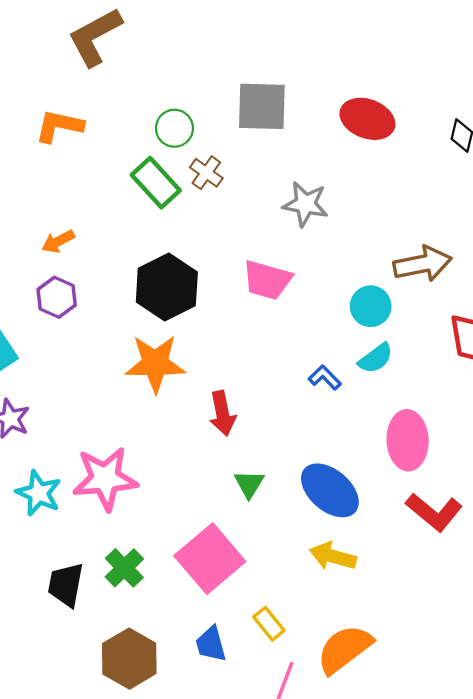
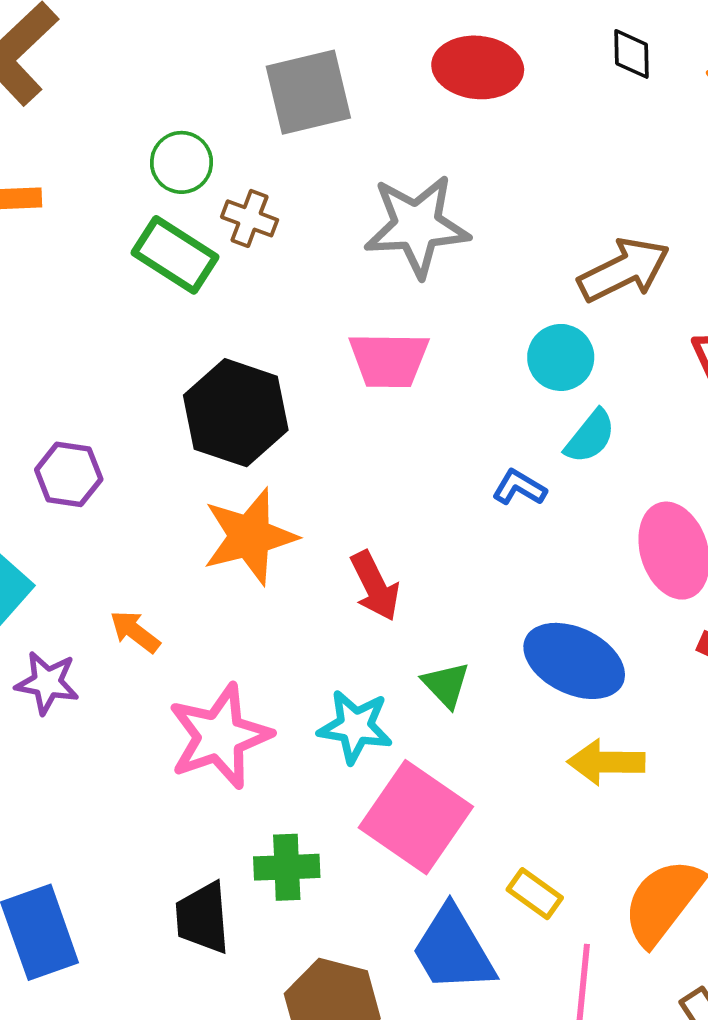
gray star: (305, 204) -> (417, 226), size x1.4
orange arrow: (58, 241) -> (135, 632), moved, turned 80
cyan star: (39, 493) -> (355, 727), moved
green cross: (124, 568) -> (287, 867), turned -33
blue trapezoid: (211, 644) -> (453, 950), size x1.6

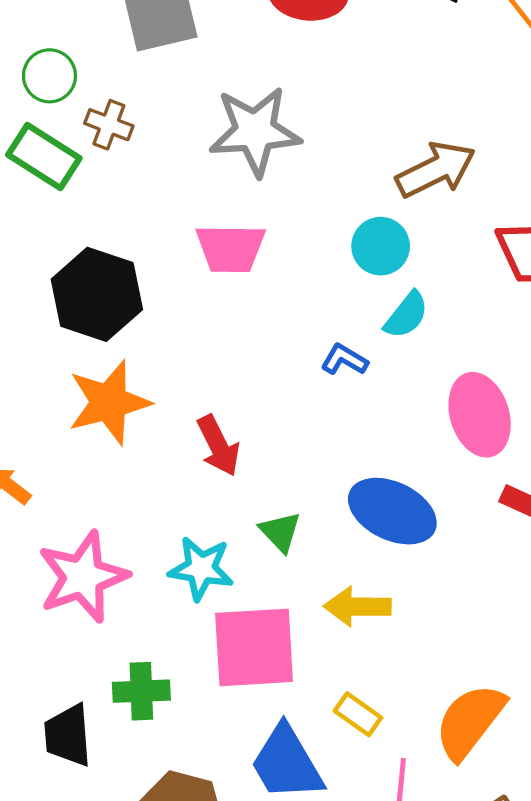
yellow arrow: (606, 762) -> (357, 607), moved
pink square: (416, 817) -> (254, 647), turned -38

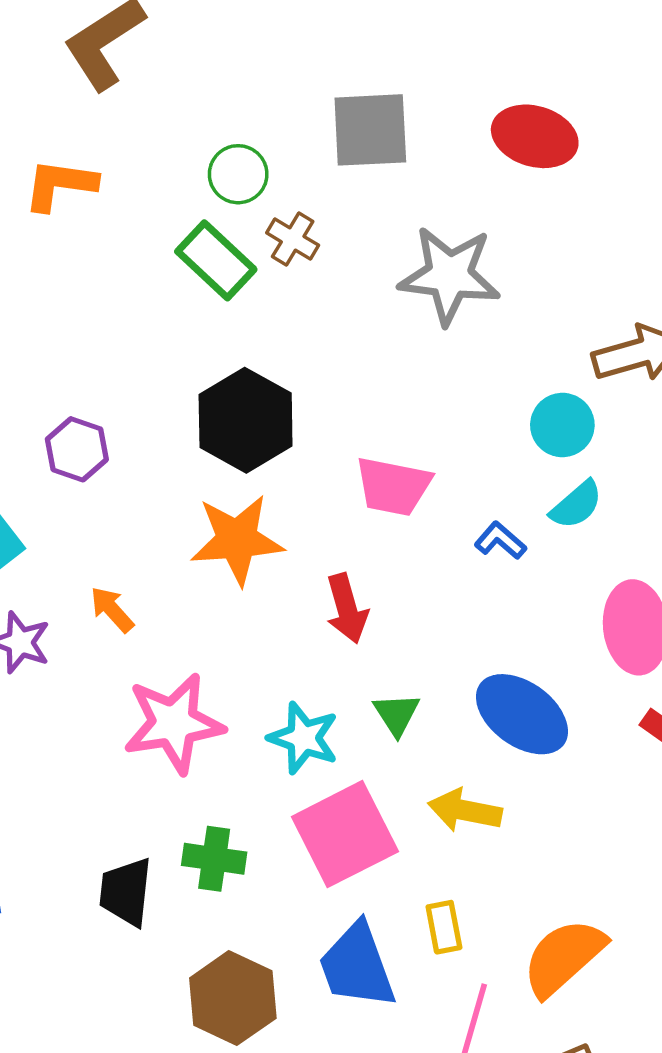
pink trapezoid: (231, 248) -> (393, 486), moved
pink square: (254, 647) -> (345, 834), turned -34
yellow rectangle: (358, 714) -> (444, 927), turned 33

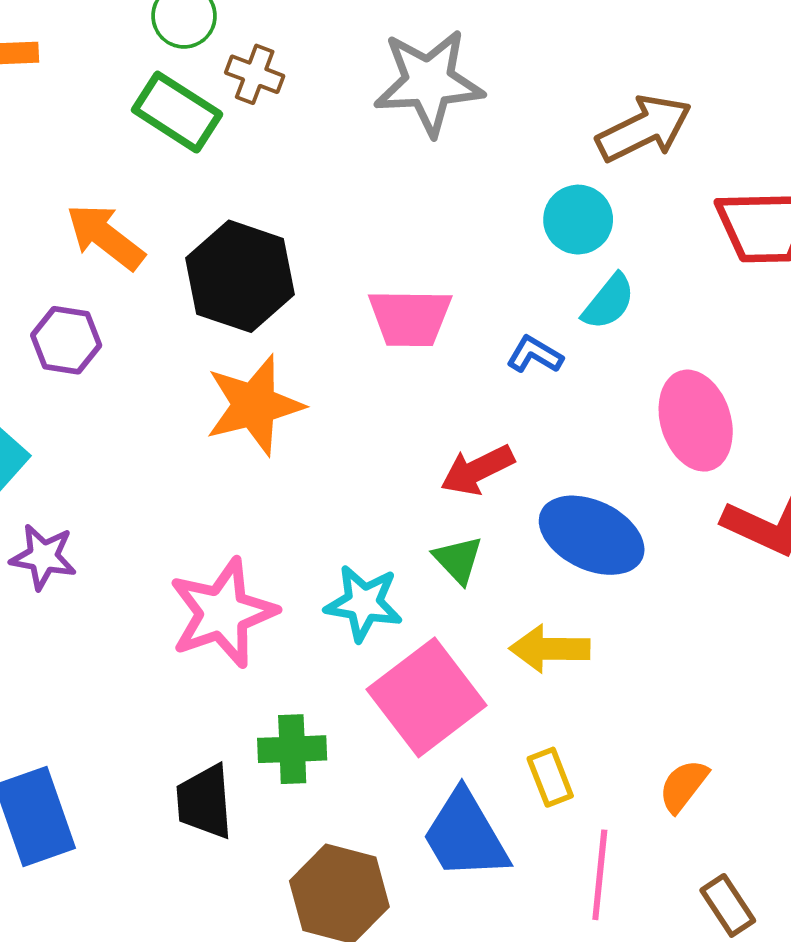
red arrow: (347, 608) -> (477, 470), moved, turned 90
orange arrow: (112, 610) -> (105, 237), moved, size x1.5
orange semicircle: (564, 957) -> (683, 786), size x0.6

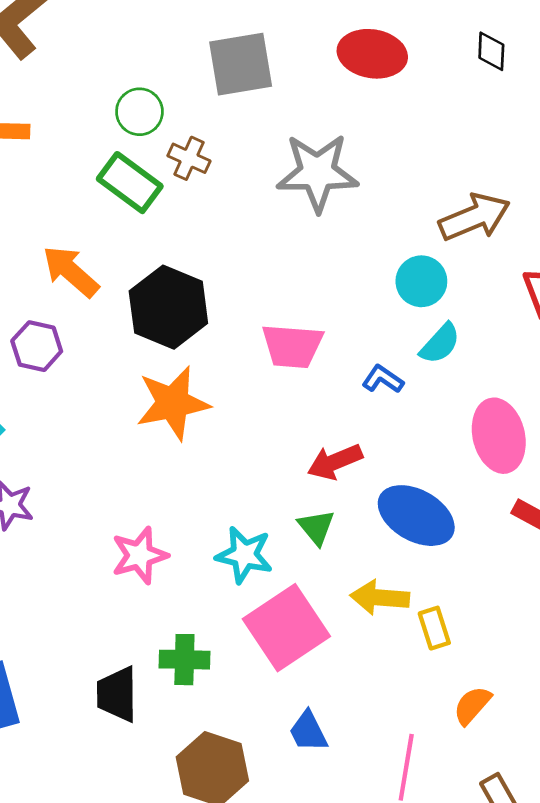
pink star: (223, 613) -> (140, 555), size x0.7
yellow rectangle: (550, 777) -> (434, 628), moved
blue trapezoid: (465, 835) -> (308, 731), size x0.6

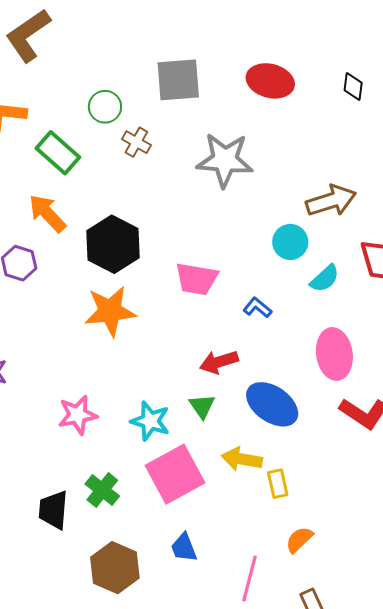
green rectangle: (130, 183) -> (58, 153), moved
cyan semicircle: (440, 344) -> (325, 278), moved
green cross: (184, 660) -> (102, 490), turned 32

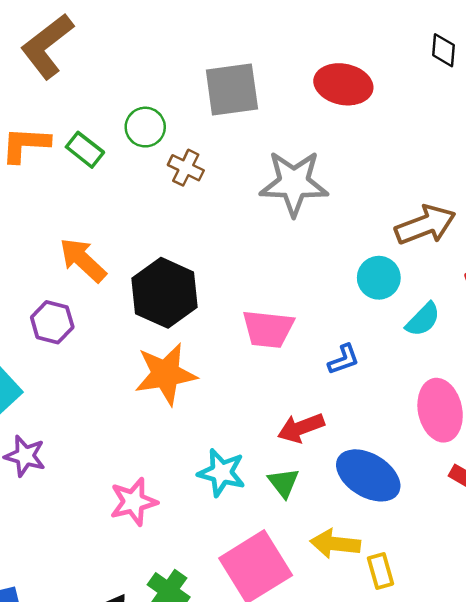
black diamond: (353, 87) -> (443, 50), moved
green rectangle: (58, 153) -> (85, 150), moved, size x0.7
blue L-shape: (257, 308) -> (344, 359), turned 124
cyan star: (150, 421) -> (222, 473), moved

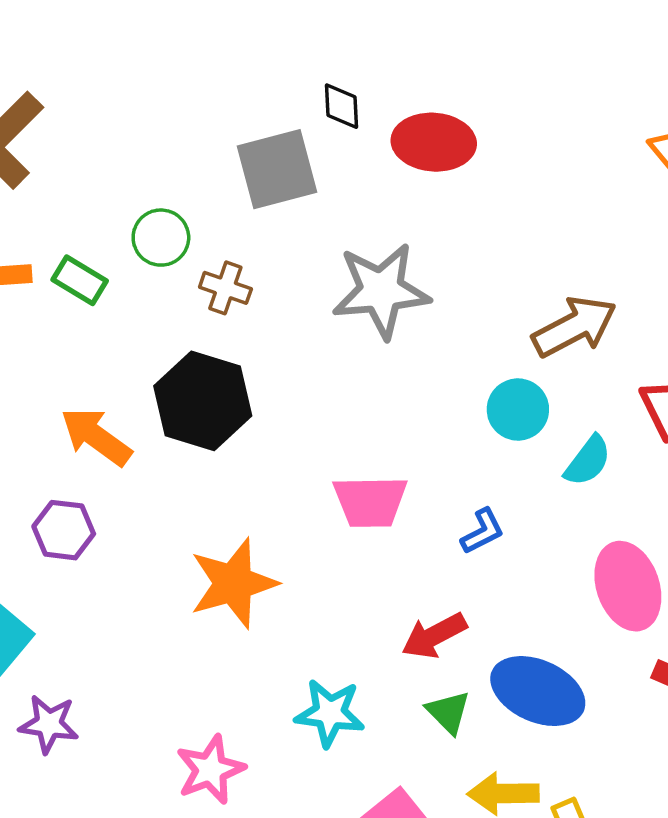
black diamond: (443, 50) -> (342, 106), moved
black hexagon: (164, 293) -> (203, 401), moved
green triangle: (283, 483) -> (448, 712), moved

